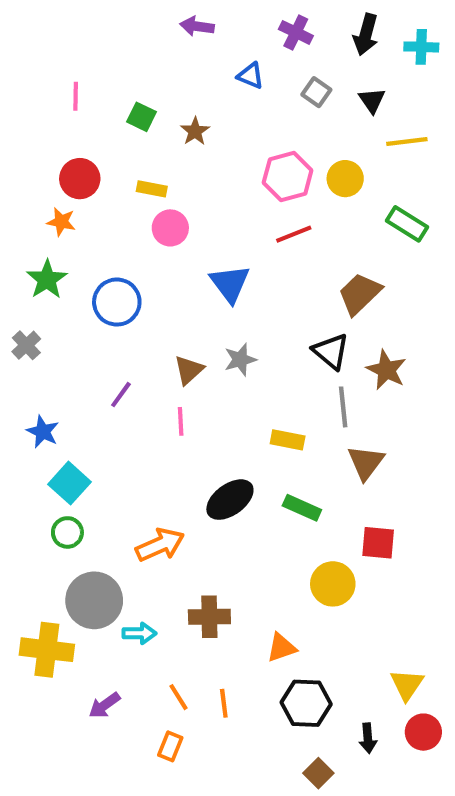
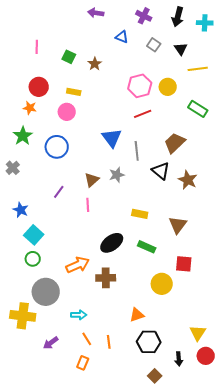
pink circle: (170, 228) -> (67, 112), moved
gray line: (343, 407) -> (137, 151), moved
brown cross: (209, 617) -> (106, 278), moved
cyan arrow: (139, 633) -> (79, 315), moved

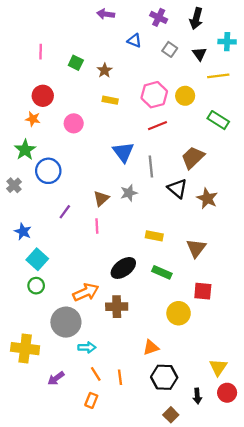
cyan cross: (205, 23) -> (227, 42), moved
yellow rectangle: (74, 92) -> (110, 100), moved
blue circle: (57, 147) -> (48, 171), moved
gray circle: (46, 292) -> (66, 322), moved

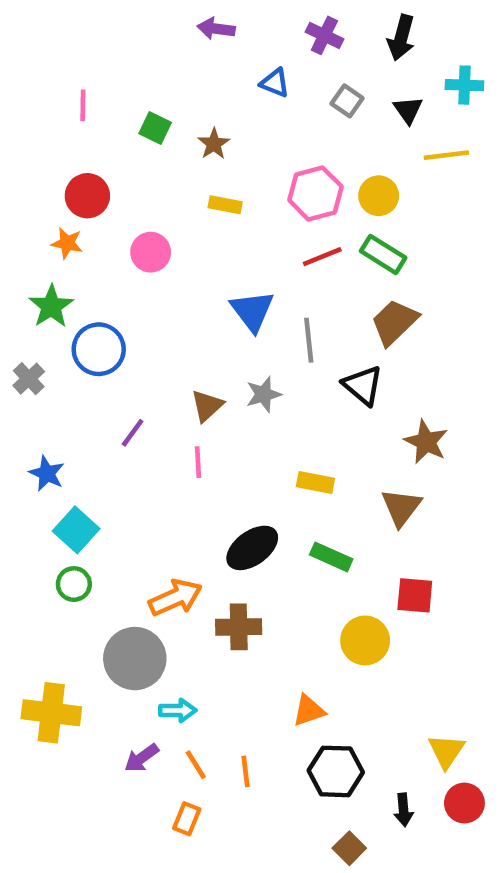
green rectangle: (218, 120) -> (383, 254), moved
brown star: (207, 198) -> (426, 442), moved
purple arrow: (56, 378) -> (142, 758), moved

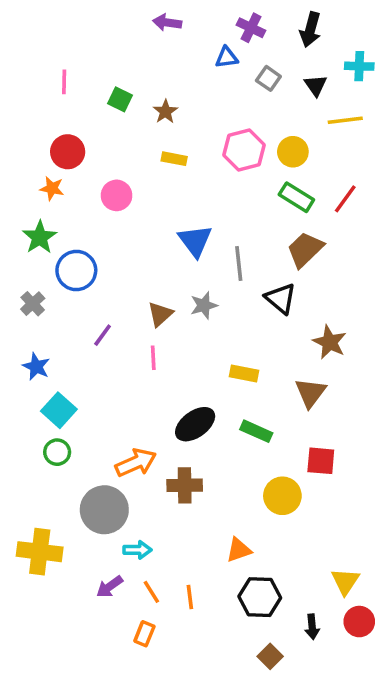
blue triangle: (275, 83) -> (227, 57), moved, turned -30
red line: (322, 257) -> (345, 199), moved, turned -32
gray cross: (29, 379) -> (33, 304), moved

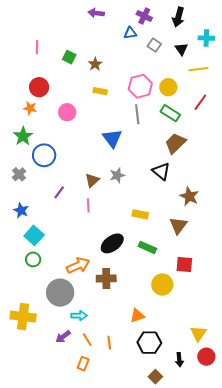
red line: (345, 199) -> (200, 102), moved
gray line: (239, 264) -> (137, 114), moved

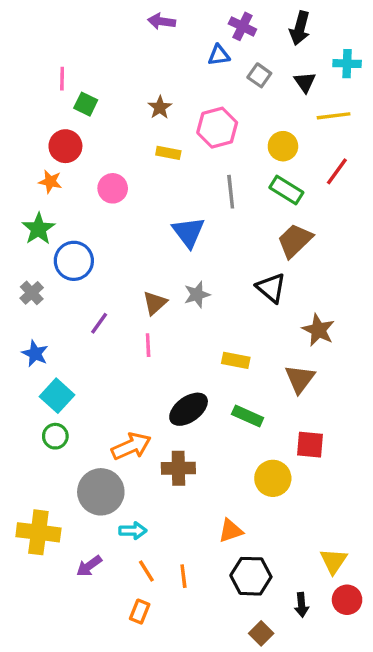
green square: (69, 57) -> (86, 104), moved
pink hexagon: (140, 86) -> (217, 128), moved
purple arrow: (63, 337) -> (89, 566), moved

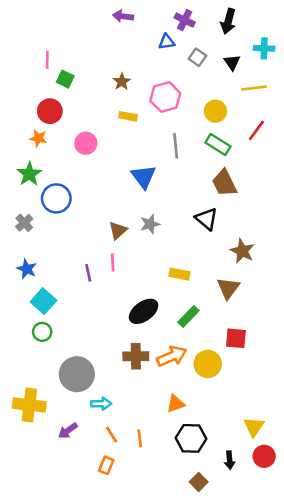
brown trapezoid: (295, 241) -> (224, 183), turned -72
purple line: (99, 323) -> (88, 273), moved, turned -48
green rectangle: (248, 416) -> (188, 316), turned -70
orange arrow: (131, 446) -> (172, 356), moved

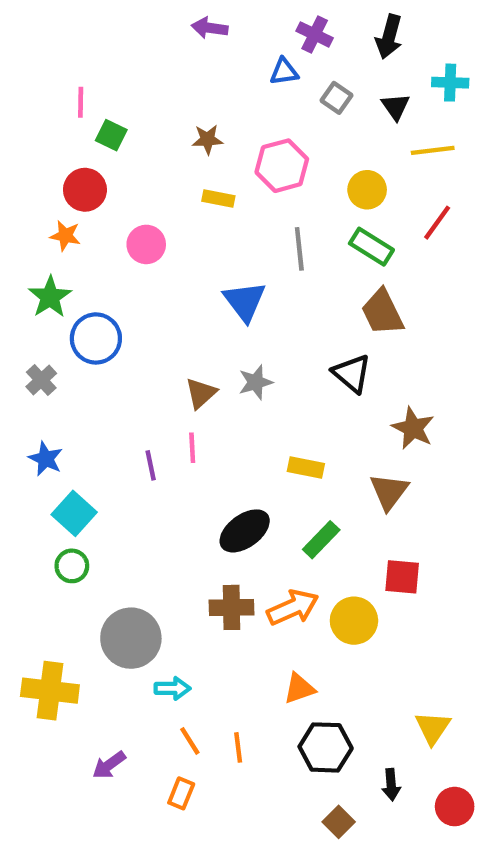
brown star: (122, 82) -> (207, 139), turned 30
purple arrow: (68, 431) -> (109, 765), moved
red circle: (264, 456) -> (455, 807), moved

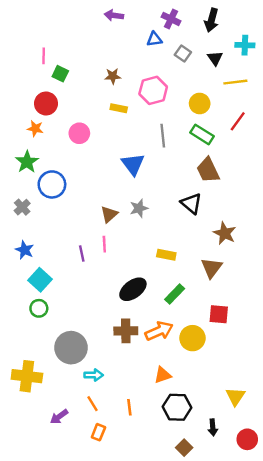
orange line: (190, 741) -> (92, 404), moved

